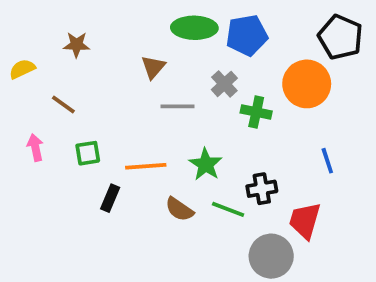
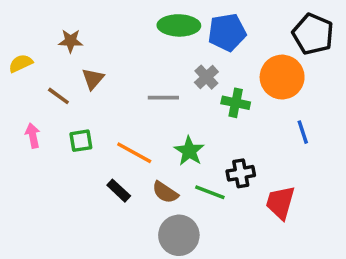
brown triangle: (153, 67) -> (93, 79), moved
blue line: (327, 161) -> (303, 132), moved
orange line: (146, 166) -> (134, 153), turned 33
black rectangle: (110, 198) -> (119, 191), moved, turned -70
gray circle: (271, 256) -> (179, 235), moved

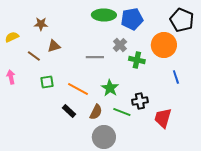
brown triangle: (93, 79) -> (54, 46), turned 32
pink arrow: (33, 136) -> (11, 77), moved
brown semicircle: (165, 192) -> (96, 112), turned -98

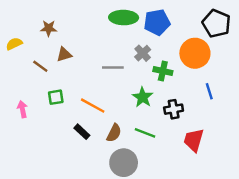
pink arrow: (11, 77) -> (22, 109), moved
green star: (110, 88) -> (143, 97), moved
black cross: (140, 101) -> (174, 109), moved

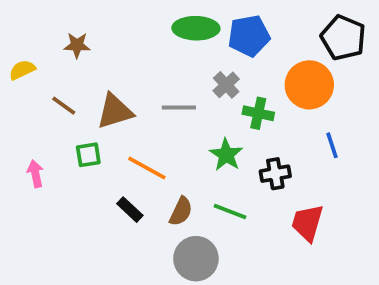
brown triangle: (64, 54) -> (115, 111), moved, size x1.5

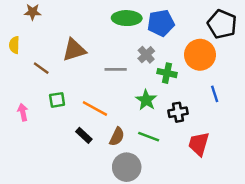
brown star: (77, 45) -> (33, 12), moved
yellow semicircle: (22, 70) -> (14, 45), turned -63
brown triangle: (115, 111) -> (74, 50), moved

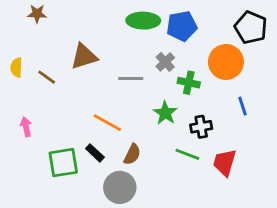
yellow semicircle: (14, 45) -> (16, 67), moved
green square: (57, 100) -> (63, 163), moved, size x1.6
green line: (149, 137) -> (187, 154), moved
gray circle: (127, 167) -> (120, 187), moved

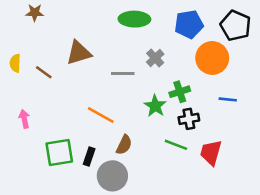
blue pentagon: (182, 26) -> (189, 24), moved
green cross: (189, 83) -> (180, 92), moved, turned -30
blue line: (242, 106) -> (228, 99), turned -66
black rectangle: (95, 153) -> (89, 156), moved, turned 66

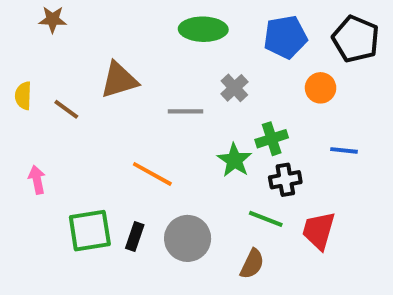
orange circle: (212, 58) -> (321, 88), size x0.6
brown semicircle: (124, 145) -> (252, 264), moved
gray circle: (112, 176) -> (188, 238), moved

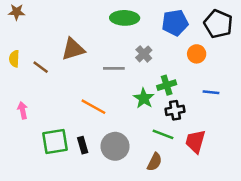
brown star: (53, 19) -> (17, 12), moved
black rectangle: (135, 236) -> (83, 145), turned -35

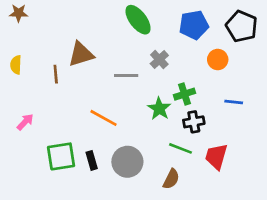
green ellipse: (125, 18) -> (138, 20), turned 52
brown line: (41, 67) -> (56, 74), moved, turned 49
pink arrow: (23, 110) -> (25, 122), turned 56

